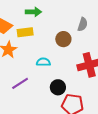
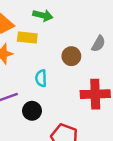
cyan semicircle: (43, 62) -> (41, 78), turned -104
black circle: (58, 87) -> (32, 111), moved

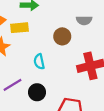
gray semicircle: (98, 44) -> (84, 20), turned 72

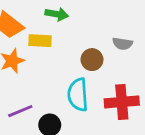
cyan semicircle: (39, 62) -> (78, 95), moved, size x1.6

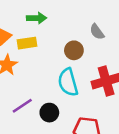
gray semicircle: (122, 44) -> (97, 32), turned 56

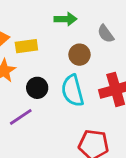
green arrow: (37, 18) -> (66, 19), moved
black circle: (49, 113) -> (37, 88), moved

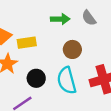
gray semicircle: (106, 34) -> (89, 18), moved

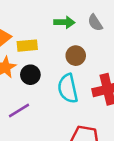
black circle: (36, 78) -> (30, 75), moved

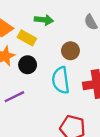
green arrow: (64, 22) -> (44, 20), moved
yellow rectangle: (27, 46) -> (27, 38), turned 30

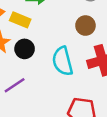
brown circle: (70, 51) -> (85, 26), moved

